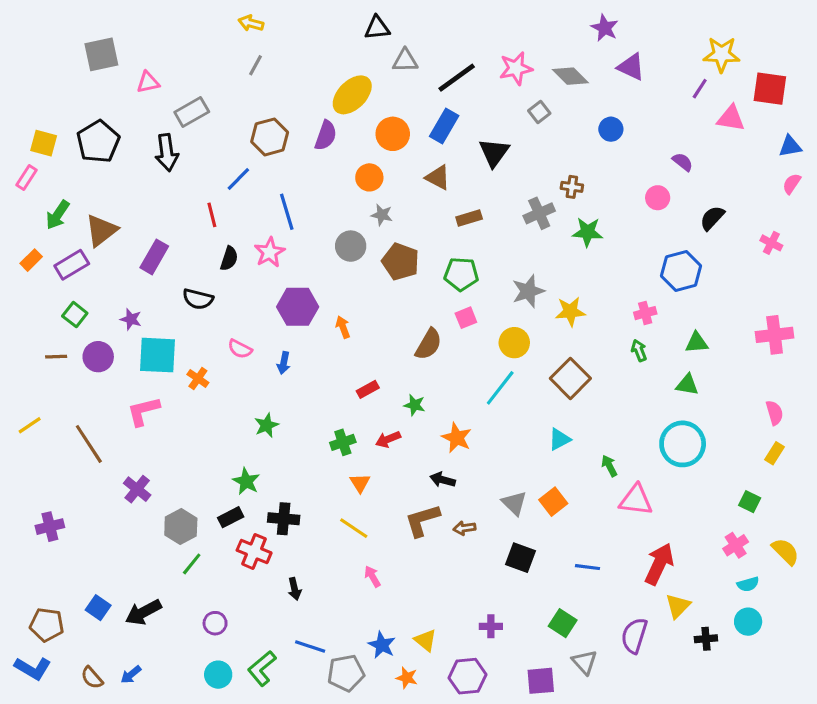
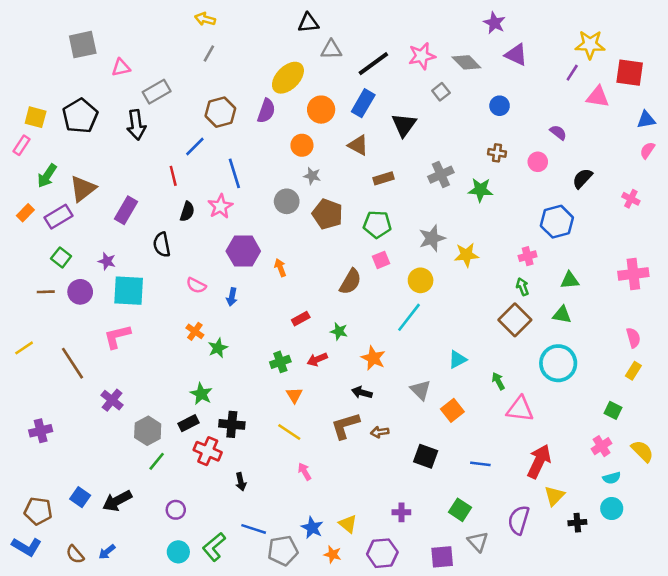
brown cross: (572, 187) -> (497, 153), moved
black semicircle: (198, 299) -> (162, 245), turned 65
orange cross: (198, 378) -> (195, 331), moved
brown square: (570, 378) -> (515, 320), moved
gray triangle: (514, 503) -> (421, 390), moved

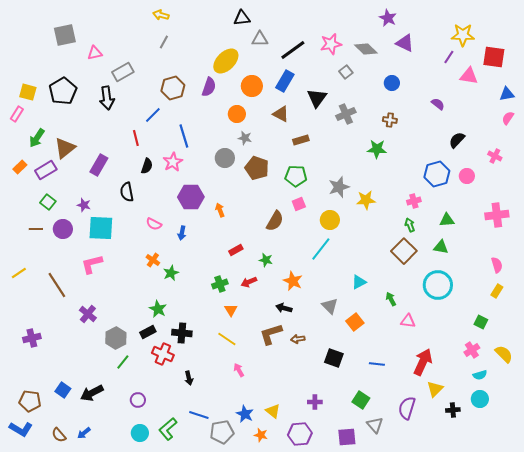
pink circle: (538, 162) -> (467, 176), moved
gray cross: (441, 175) -> (346, 114), moved
pink triangle: (520, 409) -> (408, 321), size x0.7

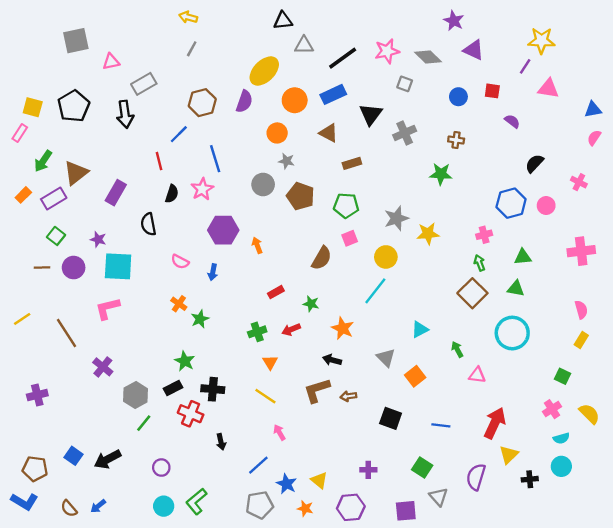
red square: (494, 57) -> (492, 91), moved, size x0.6
gray square: (346, 72) -> (405, 84), turned -32
blue rectangle: (285, 81) -> (333, 94), turned 35
blue line: (199, 415) -> (258, 465), moved, turned -60

